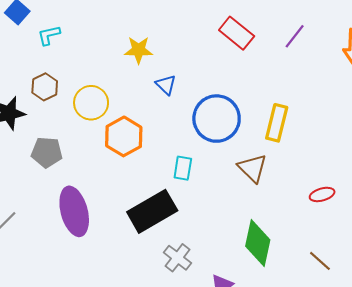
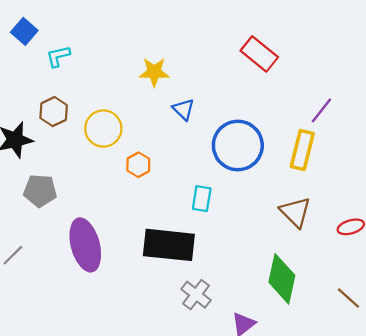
purple line: (295, 36) -> (321, 110), moved
orange hexagon: (124, 136) -> (138, 165), size x0.6
gray pentagon: (47, 152) -> (40, 191), moved
brown triangle: (252, 168) -> (295, 212), moved
black rectangle: (152, 211) -> (169, 245), turned 36

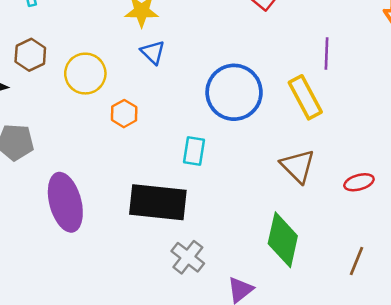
blue triangle: (184, 109) -> (153, 52), moved
purple line: (321, 110) -> (327, 54), turned -36
yellow rectangle: (302, 150) -> (305, 97), turned -42
brown line: (349, 298) -> (356, 261), turned 70

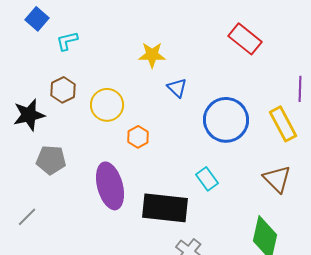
blue triangle: (153, 52) -> (177, 88), moved
cyan rectangle: (194, 151) -> (207, 179), moved, turned -45
purple ellipse: (65, 202) -> (110, 186), moved

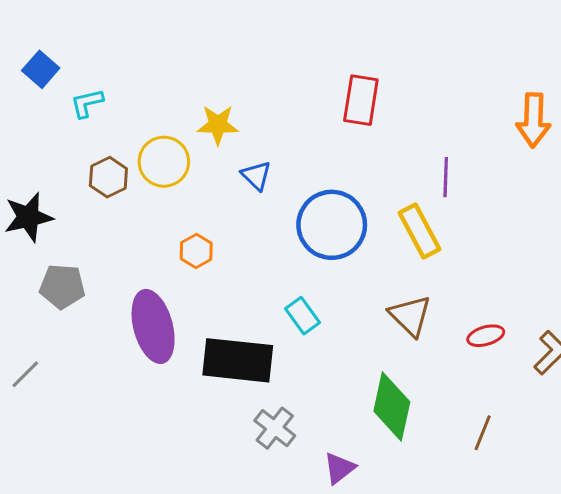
red rectangle: (245, 39) -> (361, 100), turned 60
brown hexagon: (63, 90) -> (108, 177), moved
yellow circle: (107, 105) -> (164, 162), moved

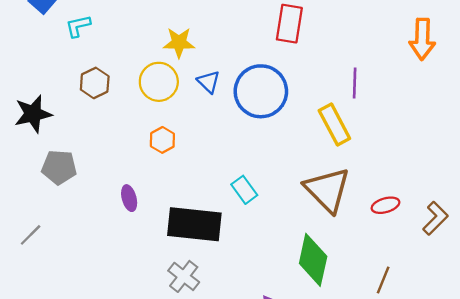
yellow circle: (164, 162) -> (159, 82), moved
blue circle: (332, 225) -> (261, 91), moved
brown triangle: (410, 316) -> (327, 190), size x1.4
purple ellipse: (153, 326) -> (129, 198), size x0.5
gray cross: (275, 428) -> (184, 276), moved

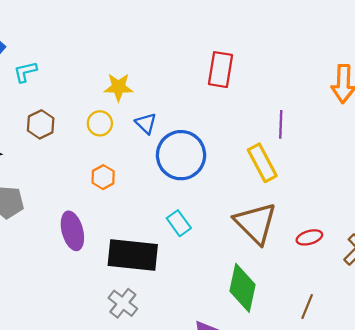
yellow circle: (159, 82) -> (100, 123), size x0.7
blue circle: (261, 91) -> (181, 155), moved
purple ellipse: (129, 198) -> (72, 231), size x1.6

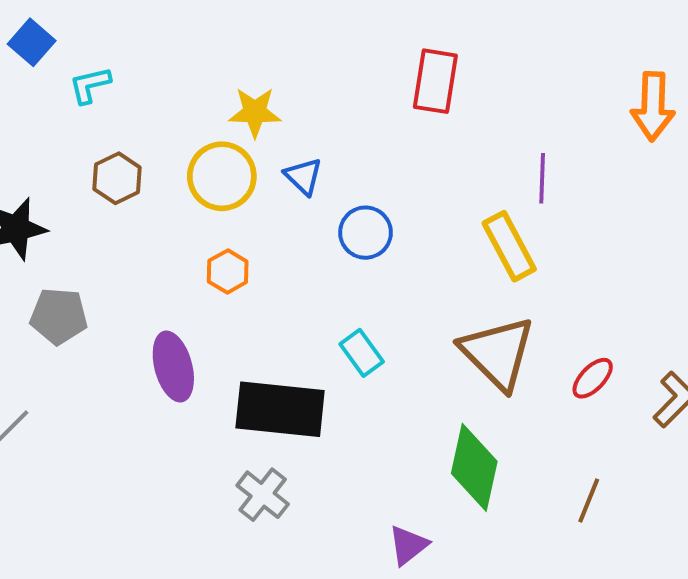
yellow circle: (100, 123) -> (222, 176), size x1.5
blue circle: (181, 155) -> (366, 233), size x0.6
red ellipse: (309, 237) -> (593, 378), turned -30

